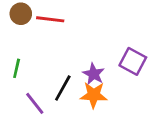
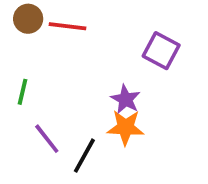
purple square: (133, 61) -> (161, 51), moved
black line: (63, 88) -> (84, 156), moved

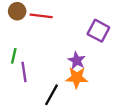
purple line: (47, 139) -> (24, 72), moved, turned 30

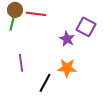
green line: (14, 56) -> (12, 24), moved
purple star: (77, 60) -> (67, 39), moved

